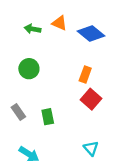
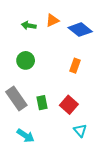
orange triangle: (59, 23) -> (52, 20), turned -48
red square: (91, 99) -> (69, 105), moved
gray rectangle: (18, 112) -> (16, 99), size x1.6

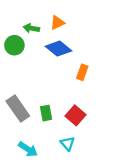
blue diamond: (80, 30) -> (59, 49), moved
green circle: (26, 60) -> (14, 45), moved
cyan triangle: (80, 130) -> (68, 144), moved

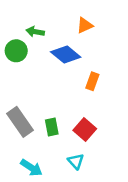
orange triangle: (57, 23) -> (85, 25), moved

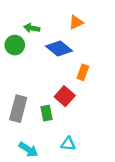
gray rectangle: (20, 122) -> (18, 109), turned 50
red square: (85, 130) -> (65, 96), moved
cyan triangle: (76, 161) -> (68, 144), turned -42

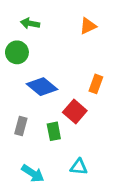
green arrow: (32, 28) -> (30, 23), moved
blue diamond: (59, 48) -> (42, 87), moved
gray rectangle: (18, 109) -> (21, 126), size x0.6

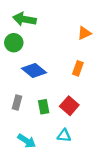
green arrow: (30, 23) -> (24, 19), size x1.5
orange triangle: (88, 26) -> (84, 33), moved
red square: (75, 112) -> (69, 106), moved

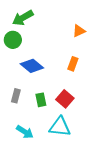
green arrow: (24, 19) -> (23, 18), turned -40
cyan triangle: (64, 136) -> (60, 127), size x1.6

